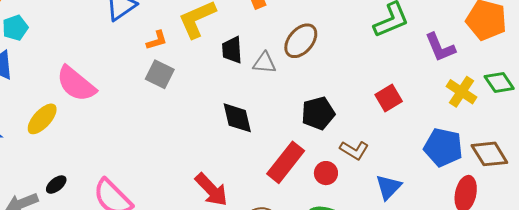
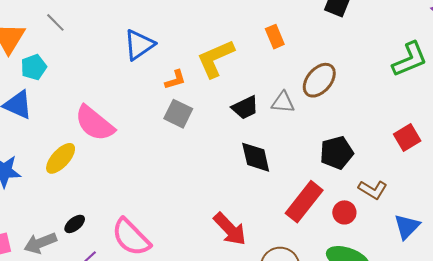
black trapezoid: (232, 50) -> (245, 108), moved, turned -112

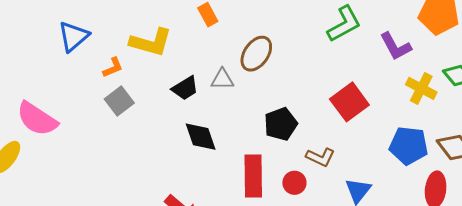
yellow L-shape: (216, 58) -> (151, 42), turned -135
gray square: (178, 114) -> (119, 101), turned 32
red square: (407, 137) -> (349, 102), size x1.4
red rectangle: (304, 202) -> (253, 176), turned -33

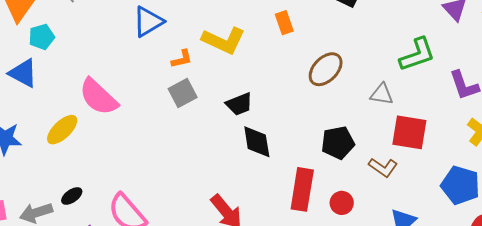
gray triangle: (222, 79) -> (382, 94), moved
black trapezoid: (185, 88) -> (239, 104), moved
red square: (349, 102) -> (409, 132), turned 36
brown L-shape: (320, 157) -> (383, 167), moved

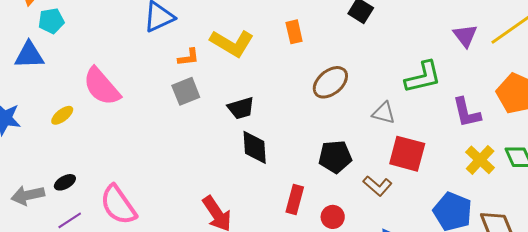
blue triangle: (23, 73) -> (29, 55), turned -36
yellow ellipse: (62, 130) -> (62, 115), size x0.7
red rectangle: (302, 189) -> (295, 199), size x0.7

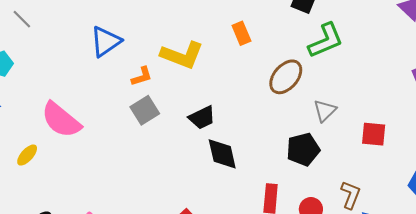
green L-shape: (423, 77) -> (326, 41), moved
gray triangle: (384, 113) -> (325, 111), moved, turned -50
red square: (407, 154) -> (374, 134), size x0.7
brown L-shape: (377, 186) -> (351, 195), moved, turned -100

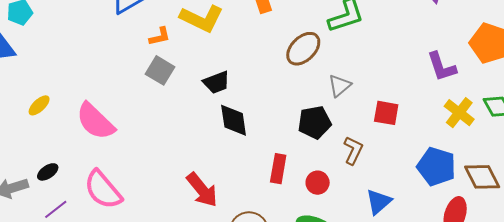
gray square: (145, 110) -> (160, 70), turned -32
pink semicircle: (61, 120) -> (95, 121), moved
brown L-shape: (351, 195) -> (353, 150), moved

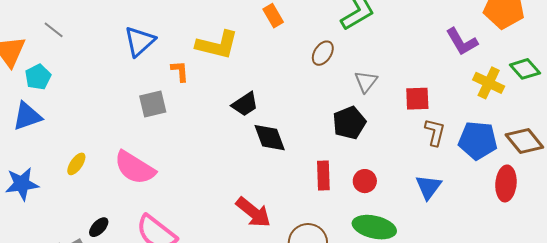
orange L-shape: (160, 36) -> (180, 71), turned -70
brown ellipse: (303, 49) -> (323, 53), size x0.7
gray square: (160, 70) -> (153, 104), moved, turned -32
brown L-shape: (353, 150) -> (435, 132), moved

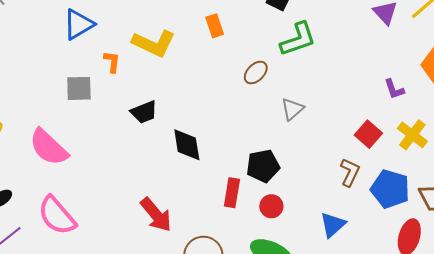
purple L-shape: (462, 42) -> (394, 89), size x0.7
red square: (417, 99) -> (368, 134), moved, turned 32
black trapezoid: (245, 104) -> (144, 112), moved
black pentagon: (349, 123) -> (263, 166), moved

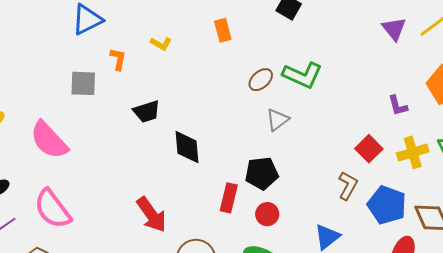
green L-shape: (298, 39) -> (302, 75), moved, turned 39
yellow L-shape: (154, 43) -> (161, 44), size x0.5
gray triangle: (292, 109) -> (277, 120), moved
yellow cross: (412, 135) -> (413, 152), turned 32

